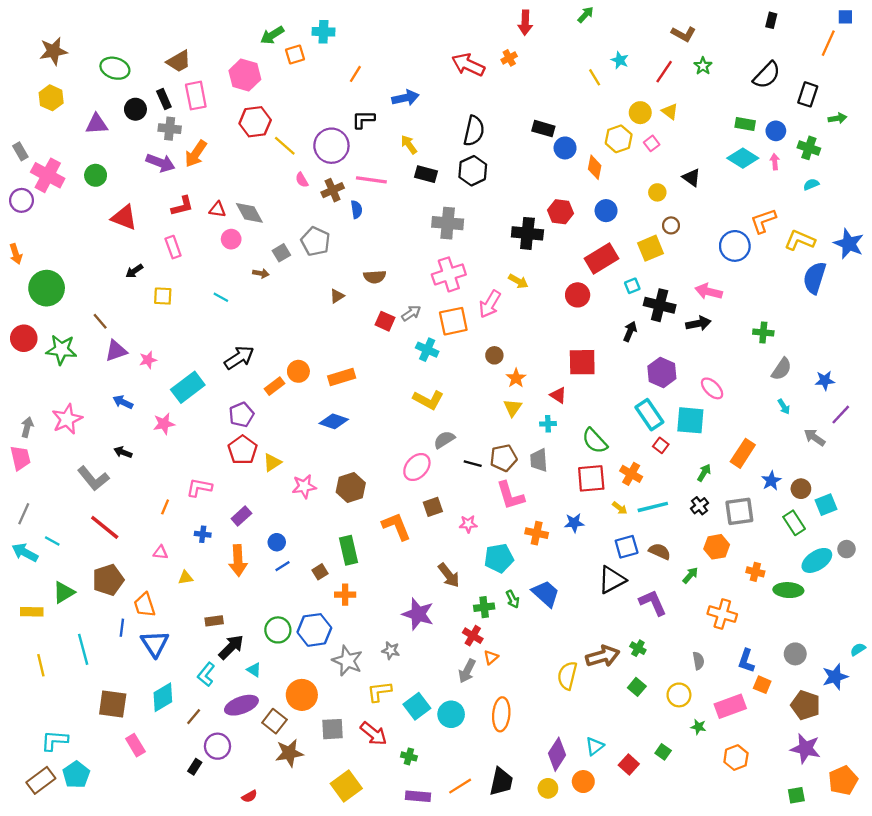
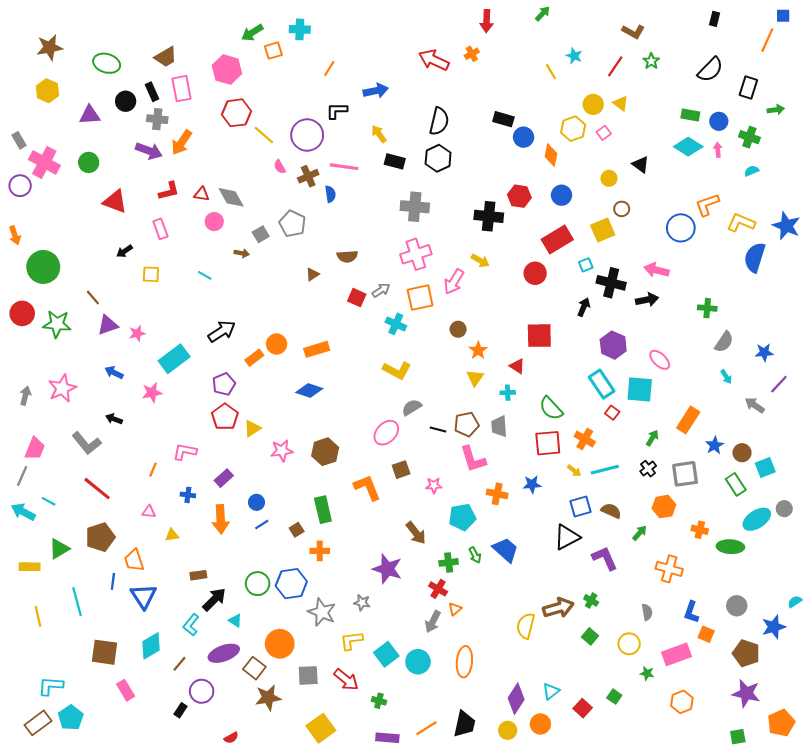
pink trapezoid: (20, 458) -> (35, 448), moved, turned 35

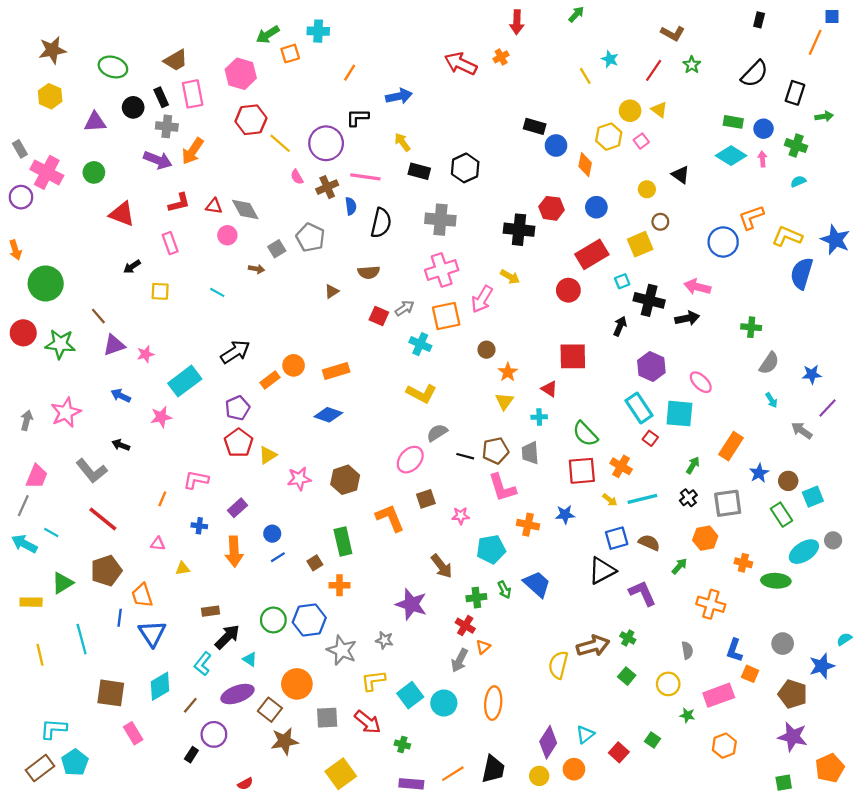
black semicircle: (439, 121) -> (381, 223), moved

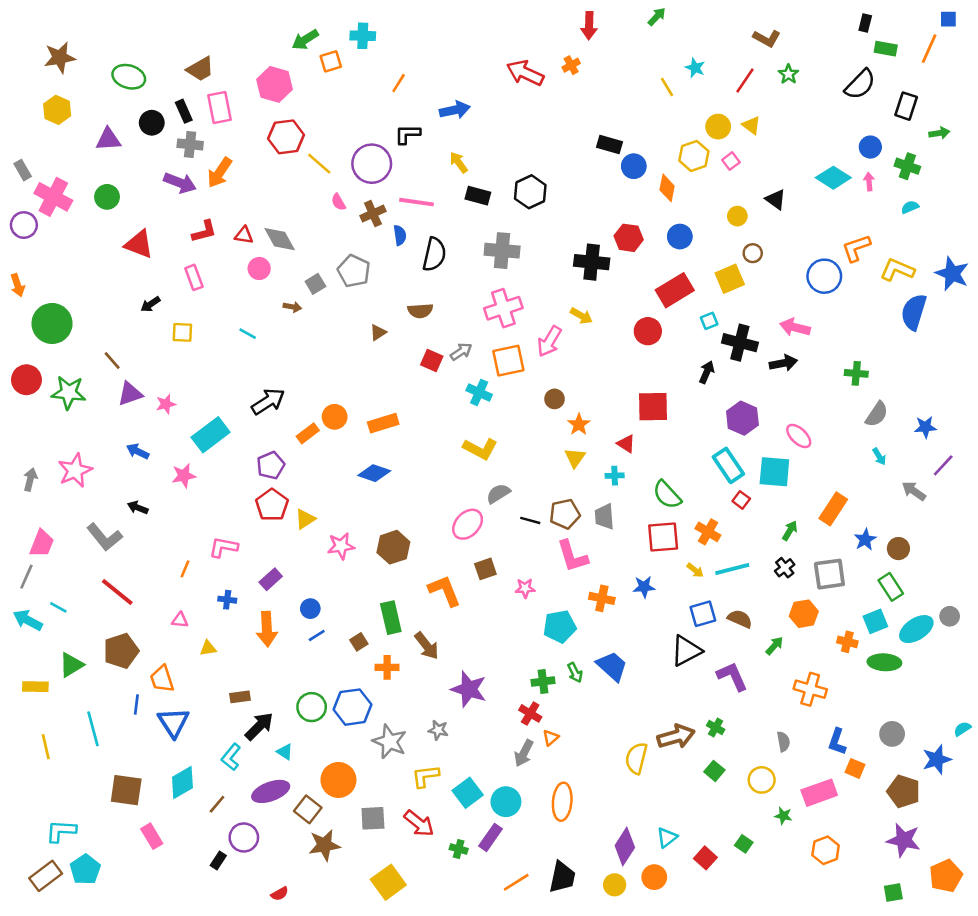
green rectangle: (733, 122) -> (886, 49), moved
cyan square: (813, 497) -> (875, 621), moved
brown arrow: (442, 566) -> (427, 646), moved
purple rectangle: (411, 784) -> (491, 837), moved, turned -60

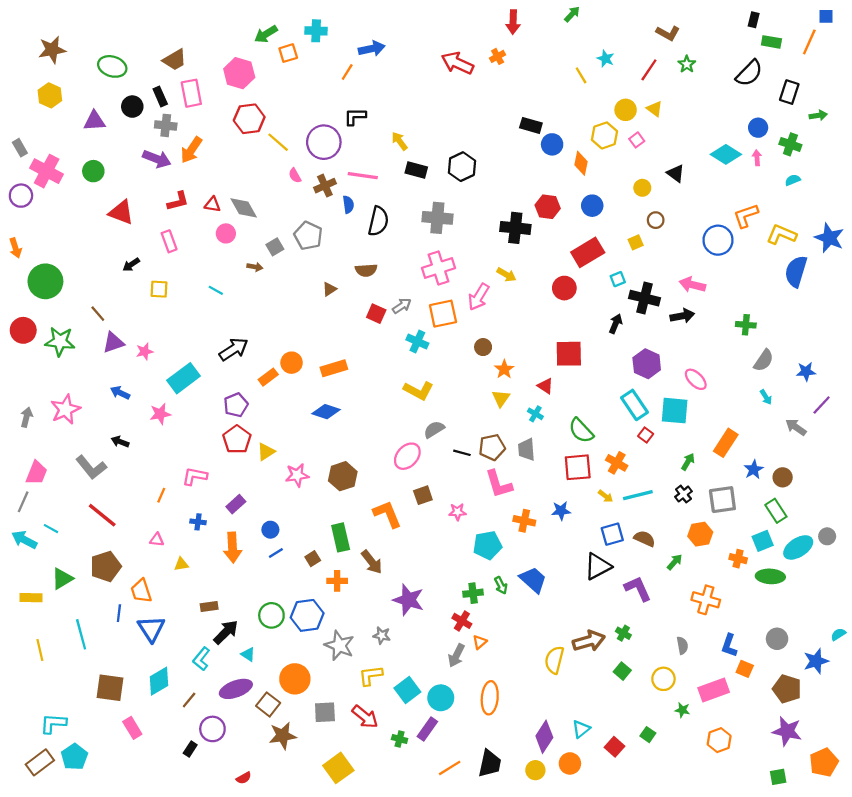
blue arrow: (455, 110) -> (372, 49), moved
yellow square: (730, 279) -> (636, 242), size x0.6
cyan cross: (615, 476) -> (535, 414), turned 32

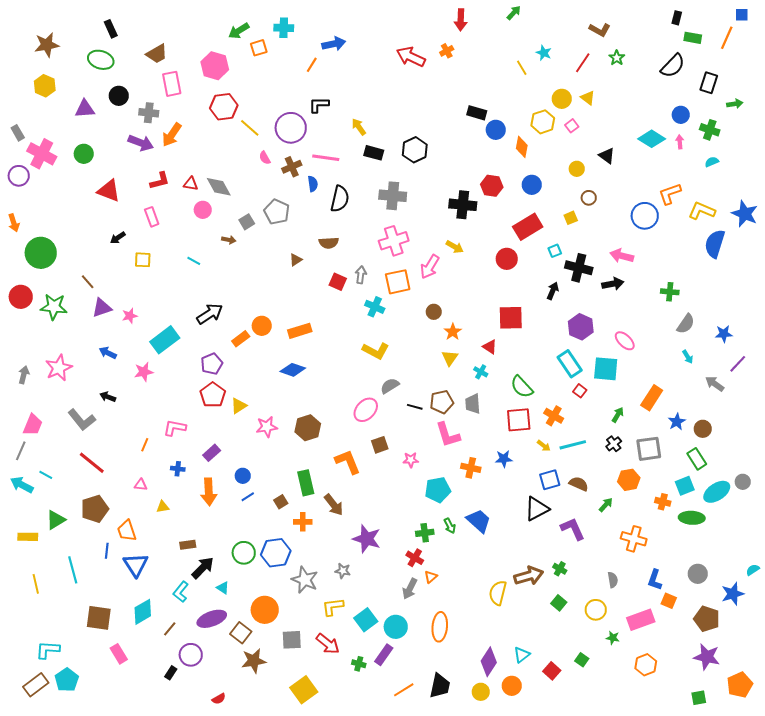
black rectangle: (160, 97) -> (111, 29), moved
gray arrow: (402, 306) -> (361, 275), turned -48

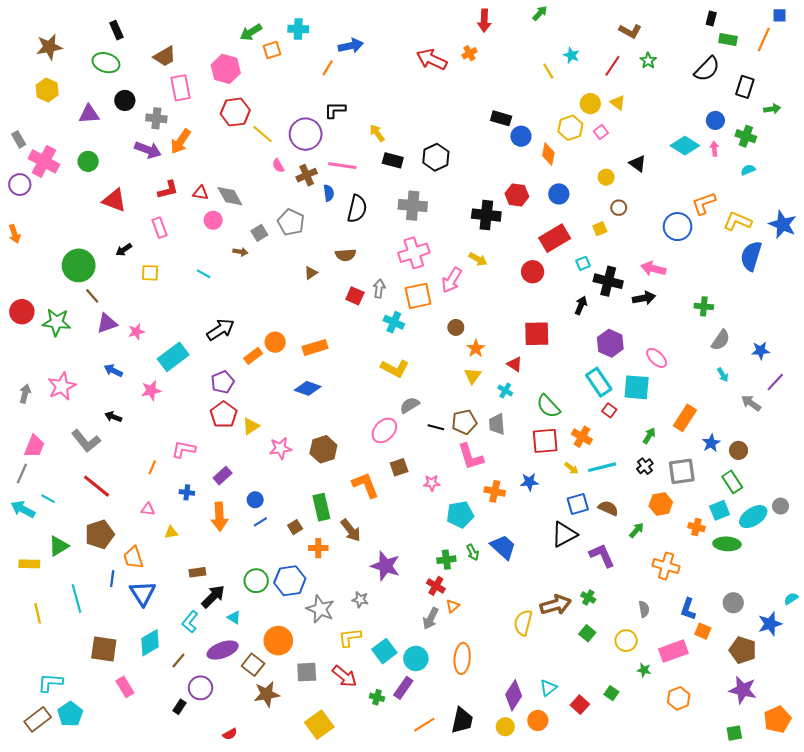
green circle: (41, 253) -> (79, 265), moved

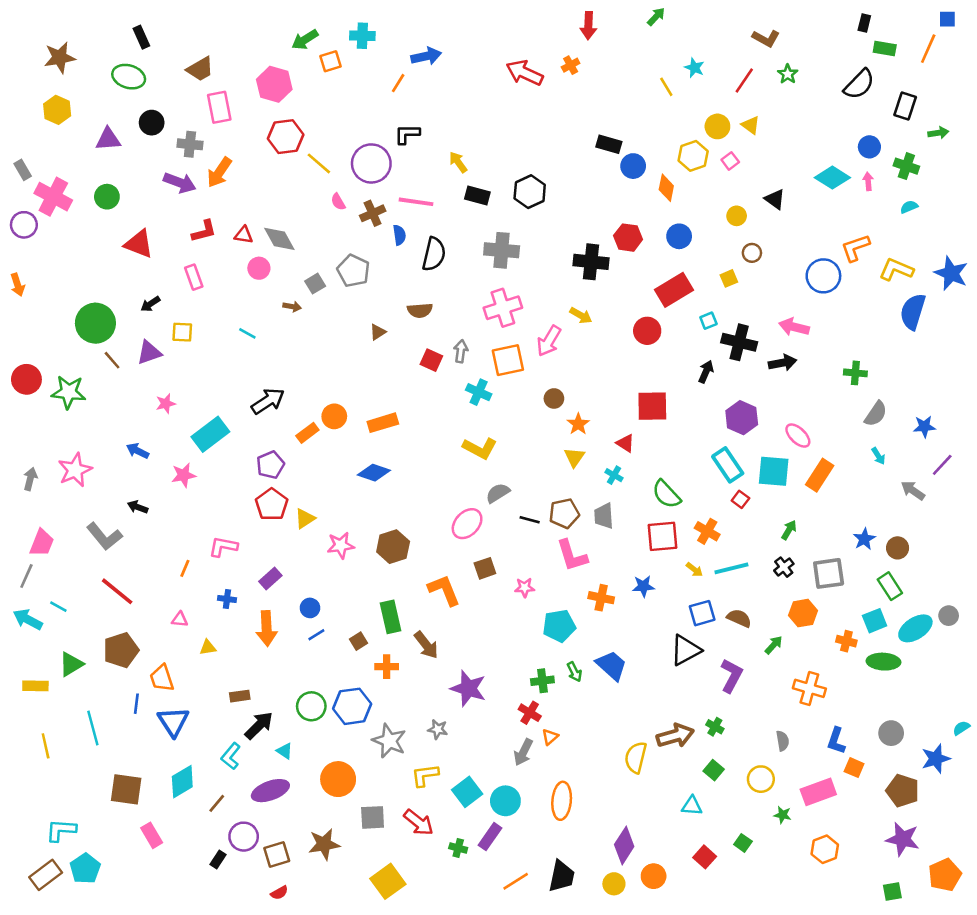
purple triangle: (107, 323) -> (149, 353), moved
orange rectangle: (685, 418) -> (820, 475), moved
purple L-shape: (602, 555) -> (731, 676), turned 52
brown square: (253, 665) -> (277, 854), moved, turned 35
cyan triangle: (548, 688) -> (692, 806), moved, turned 42

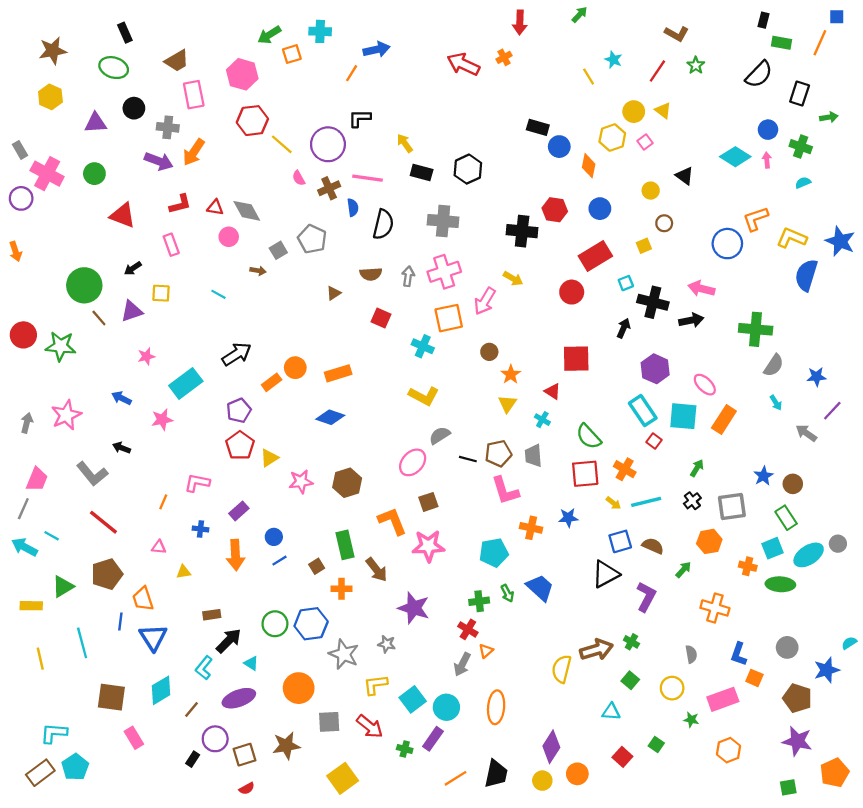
gray arrow: (461, 351) -> (408, 276), moved
green cross: (855, 373) -> (756, 329), size x1.6
pink star: (525, 588) -> (428, 546), moved, size x1.8

